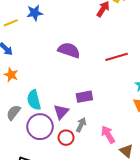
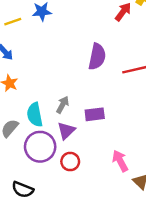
purple semicircle: (69, 50) -> (97, 57), moved, turned 80
gray arrow: (81, 125) -> (63, 105), moved

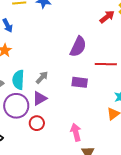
purple rectangle: (95, 114) -> (80, 82), moved

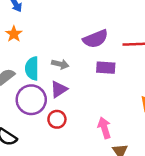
purple semicircle: (78, 47) -> (95, 39), moved, turned 45
gray arrow: (42, 77) -> (60, 64), turned 64

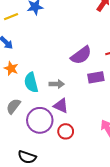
cyan semicircle: (32, 68) -> (31, 82), moved
purple triangle: (59, 89) -> (61, 106), turned -49

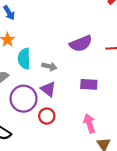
purple rectangle: (96, 77) -> (89, 84), moved

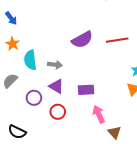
purple rectangle: (89, 84) -> (86, 90), moved
purple circle: (24, 99) -> (34, 98), size x0.6

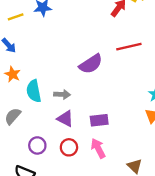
red line: (117, 40) -> (129, 47), moved
purple circle: (34, 98) -> (37, 145), moved
pink arrow: (99, 114) -> (98, 148), moved

